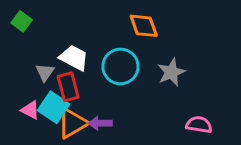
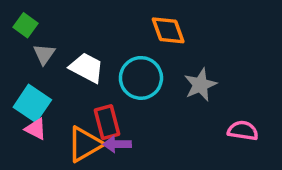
gray triangle: (45, 72) -> (44, 54), moved
red rectangle: (68, 87) -> (107, 122), moved
cyan square: (54, 107) -> (32, 103), moved
pink semicircle: (199, 125) -> (243, 131), moved

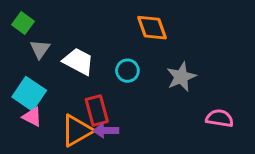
cyan circle: (141, 78) -> (127, 71), size x0.6

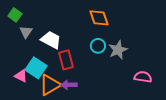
cyan circle: (127, 71) -> (98, 46), moved
cyan square: (29, 94) -> (36, 68), moved
red rectangle: (97, 111) -> (66, 60), moved

